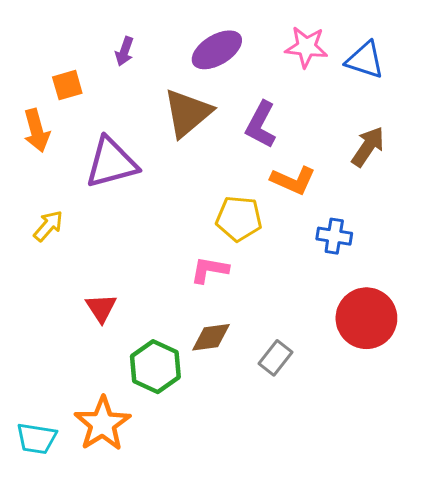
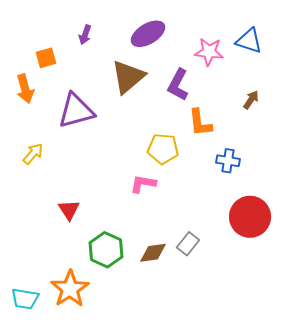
pink star: (306, 47) -> (209, 52), moved
brown arrow: (368, 147) -> (251, 100), size x0.7
orange L-shape: (293, 180) -> (200, 123), turned 60
brown diamond: (211, 337) -> (153, 253), moved

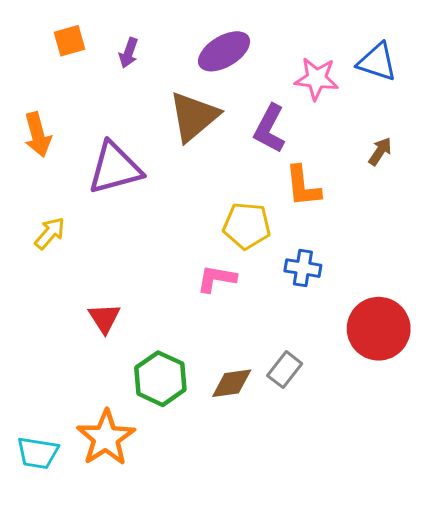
orange square: (46, 58) -> (69, 41), moved
blue cross: (228, 161) -> (303, 268), moved

